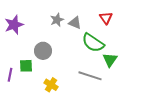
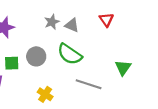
green semicircle: (93, 43) -> (70, 54), moved
green triangle: (110, 60) -> (123, 68), moved
green square: (26, 66) -> (12, 63), moved

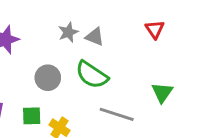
red triangle: (106, 20) -> (155, 29), moved
green square: (12, 63) -> (32, 116), moved

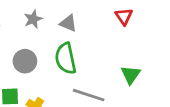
gray star: (68, 32) -> (33, 19), moved
green semicircle: (92, 75) -> (66, 58), turned 44

